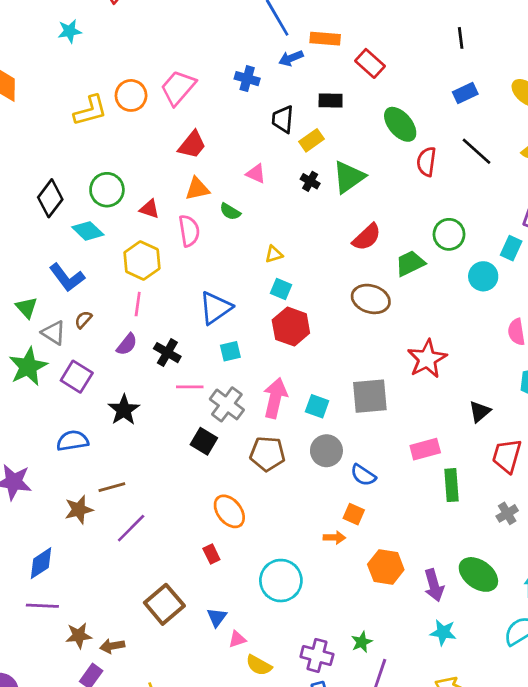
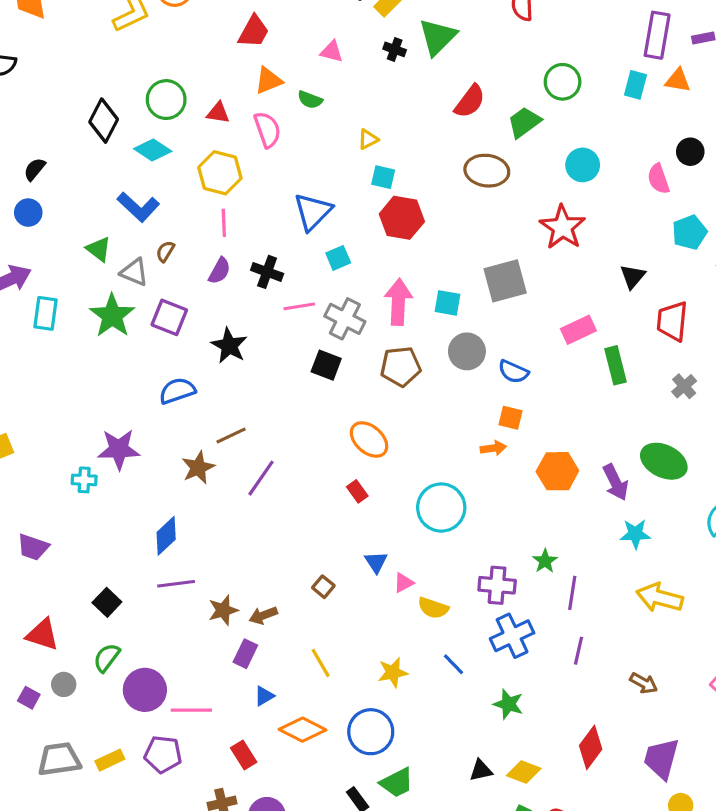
cyan circle: (483, 276) -> (583, 165), moved
brown square: (164, 604) -> (323, 587), moved, size x0.5

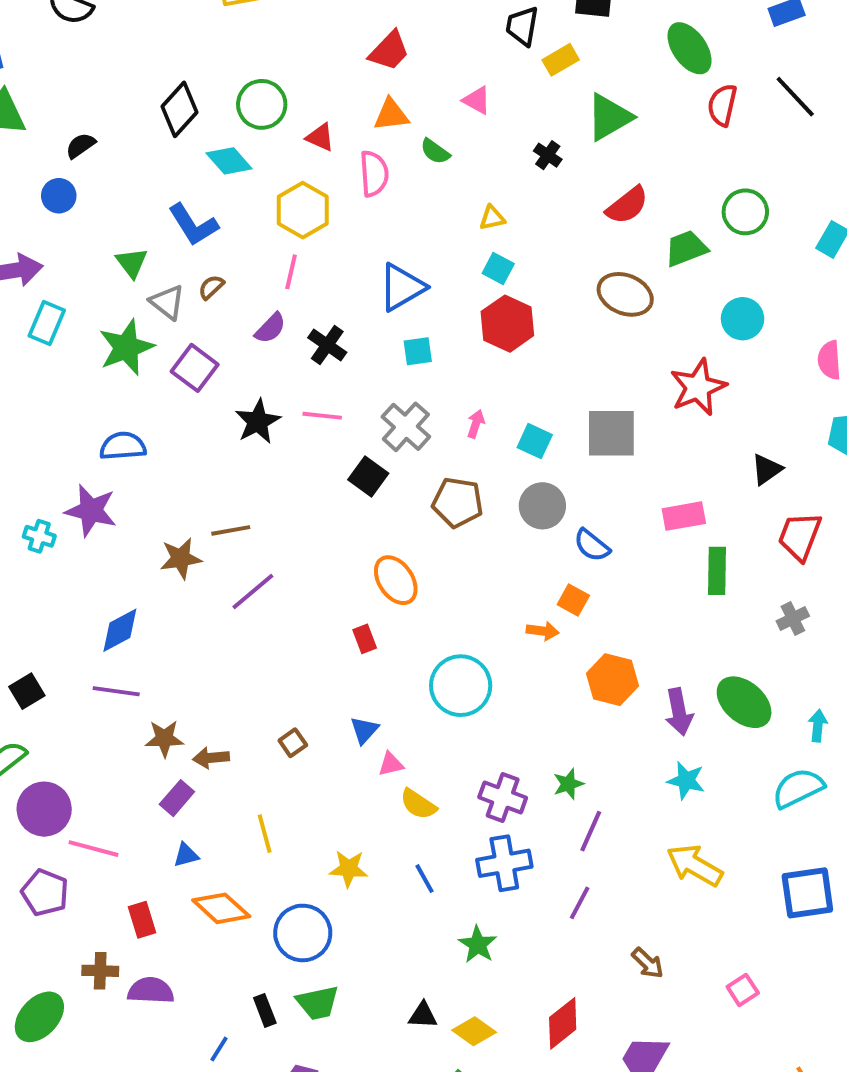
black cross: (395, 49) -> (548, 155), moved
pink arrow: (398, 302) -> (476, 424), size x0.5
pink line: (299, 306) -> (322, 416), moved
blue semicircle: (177, 391) -> (123, 446), moved

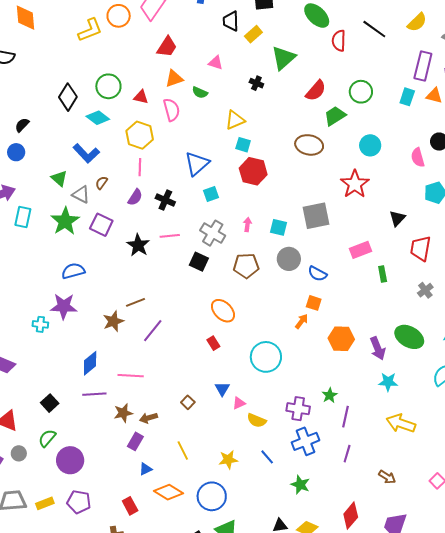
red semicircle: (627, 205) -> (316, 91), moved
yellow triangle: (492, 218) -> (235, 120), size x1.5
green rectangle: (717, 571) -> (383, 274), size x0.7
orange arrow: (543, 631) -> (301, 321), turned -49
pink line: (94, 849) -> (131, 376), moved

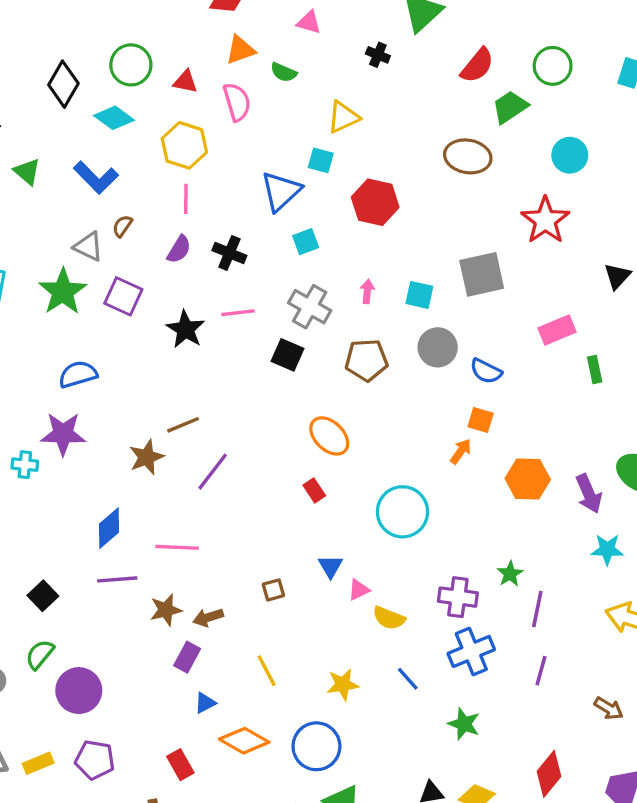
cyan square: (243, 145) -> (321, 160), moved
green triangle: (59, 178) -> (27, 172), moved
brown square: (188, 402) -> (273, 590), turned 32

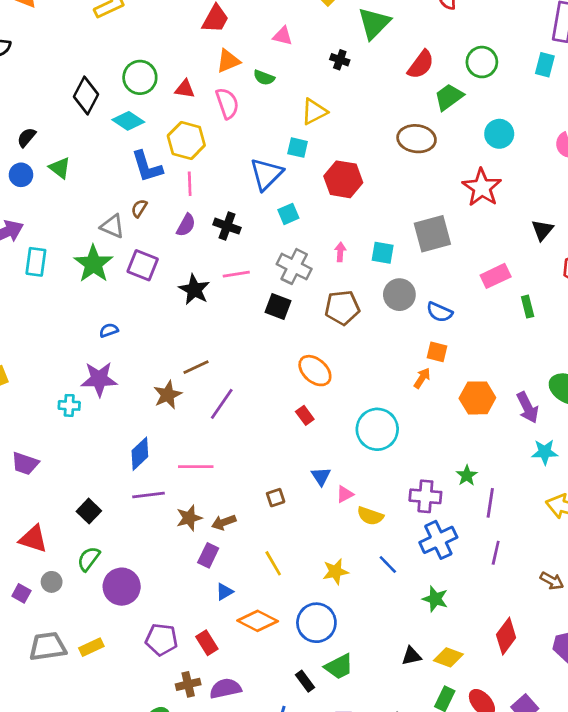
blue L-shape: (96, 177) -> (147, 167), moved, turned 30
blue semicircle: (78, 374) -> (109, 330), size x0.6
purple pentagon: (95, 760) -> (161, 640), moved

